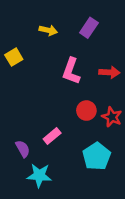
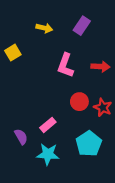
cyan star: (39, 175) -> (48, 154), moved

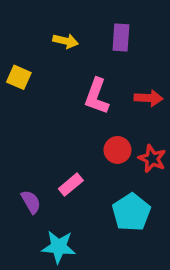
purple rectangle: (82, 26) -> (121, 37), turned -30
yellow square: (13, 53) -> (19, 77), turned -35
cyan star: (48, 154) -> (59, 247), moved

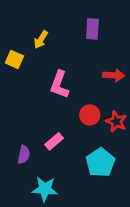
yellow arrow: (66, 41) -> (41, 40), moved, turned 108
pink L-shape: (97, 96) -> (59, 85), moved
purple semicircle: (31, 202) -> (24, 155), turned 42

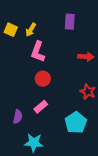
yellow square: (14, 59) -> (11, 30), moved
pink L-shape: (59, 85) -> (38, 52), moved
red circle: (90, 115) -> (43, 79), moved

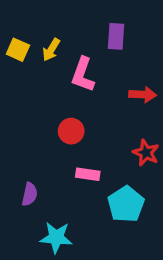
pink L-shape: (38, 52) -> (83, 75), moved
pink rectangle: (41, 107) -> (88, 174), moved, turned 48

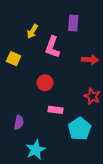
yellow square: (18, 50) -> (14, 59), moved
cyan star: (56, 237) -> (36, 150), turned -30

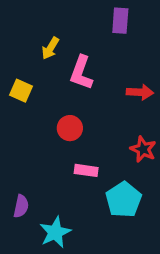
purple rectangle: (73, 23) -> (120, 21), moved
purple semicircle: (19, 122) -> (21, 206), moved

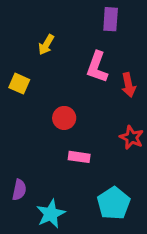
pink L-shape: (81, 73) -> (97, 67), moved
red arrow: (140, 92) -> (129, 85), turned 75
cyan pentagon: (124, 200) -> (114, 203), moved

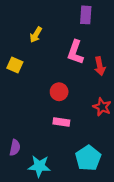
red circle: (64, 118) -> (59, 92), moved
cyan star: (51, 214) -> (39, 166), turned 30

